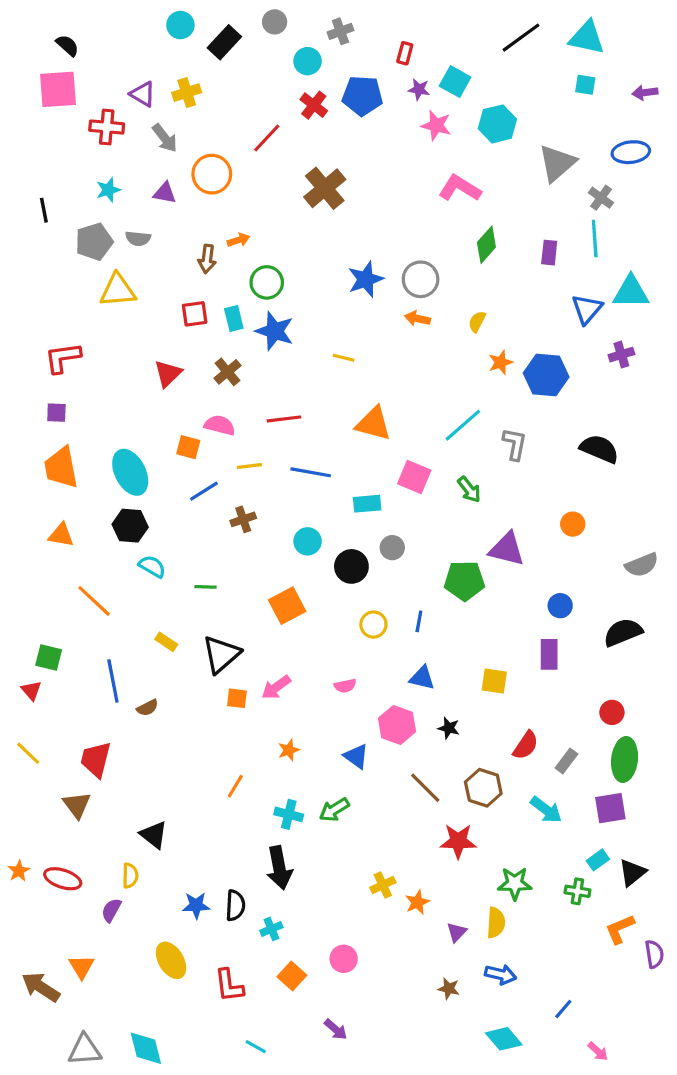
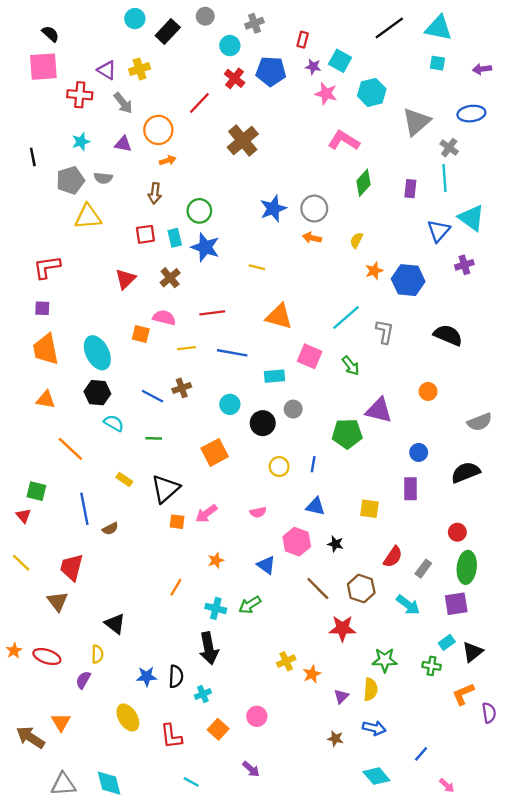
orange arrow: (238, 240) -> (168, 160), moved
cyan triangle: (631, 292) -> (471, 218), turned 36
blue line: (204, 491) -> (152, 396), moved, turned 60

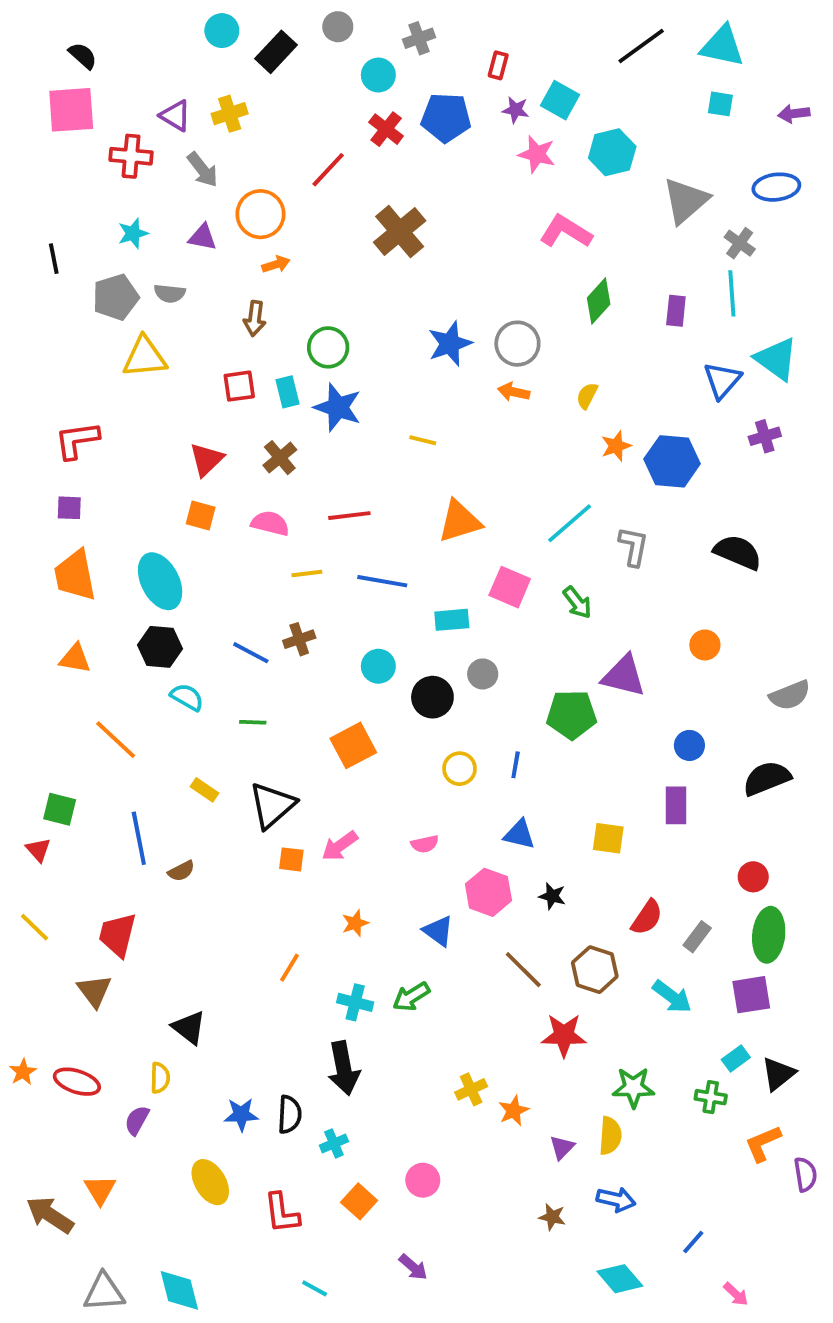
orange triangle: (279, 316) -> (460, 521), turned -32
orange square: (141, 334) -> (201, 516), moved

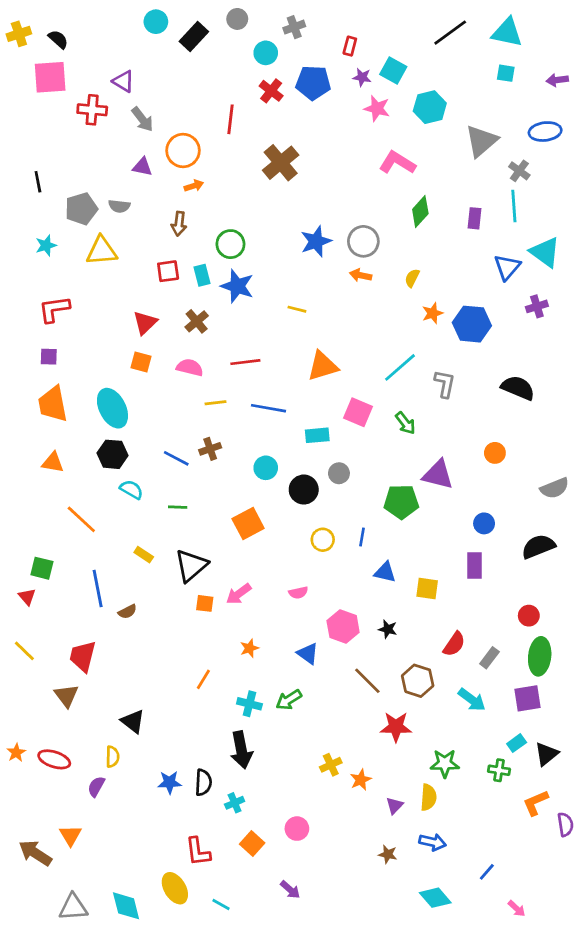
yellow cross: (230, 114) -> (19, 34), moved
red line: (328, 170) -> (230, 119), turned -36
cyan star: (133, 233) -> (46, 245), moved
blue triangle: (519, 834) -> (385, 572), moved
yellow ellipse: (210, 1182) -> (175, 888), moved

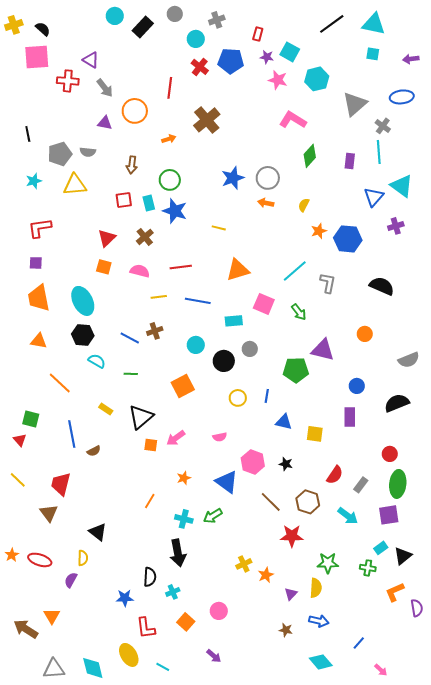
orange arrow: (194, 186) -> (169, 139), moved
blue triangle: (308, 654) -> (227, 482), size x1.4
blue star: (169, 782) -> (125, 598), moved

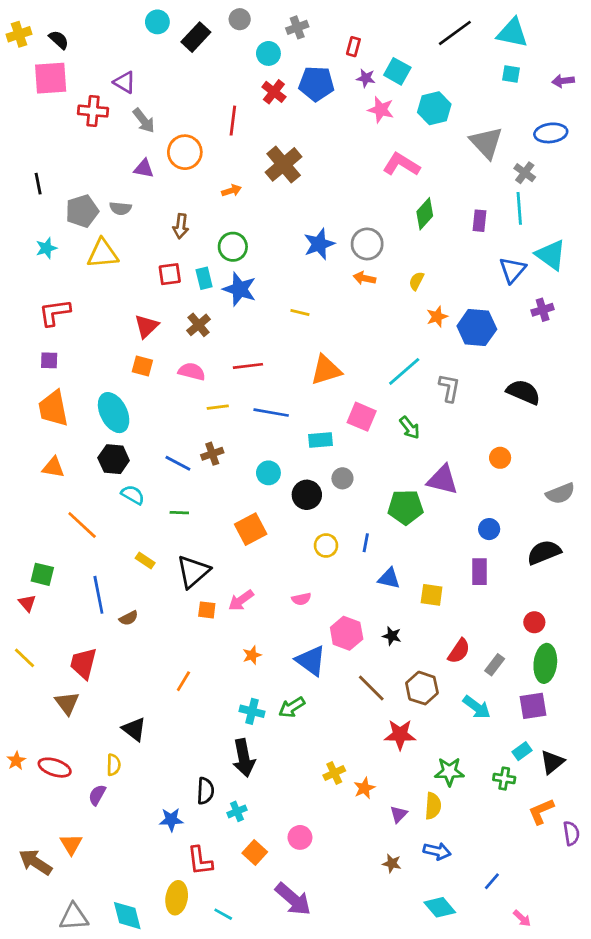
gray triangle: (355, 104) -> (486, 143), turned -32
orange line: (150, 501) -> (183, 681), moved
yellow ellipse: (129, 655) -> (177, 898), turned 40
purple arrow: (214, 656) -> (293, 899), size x1.8

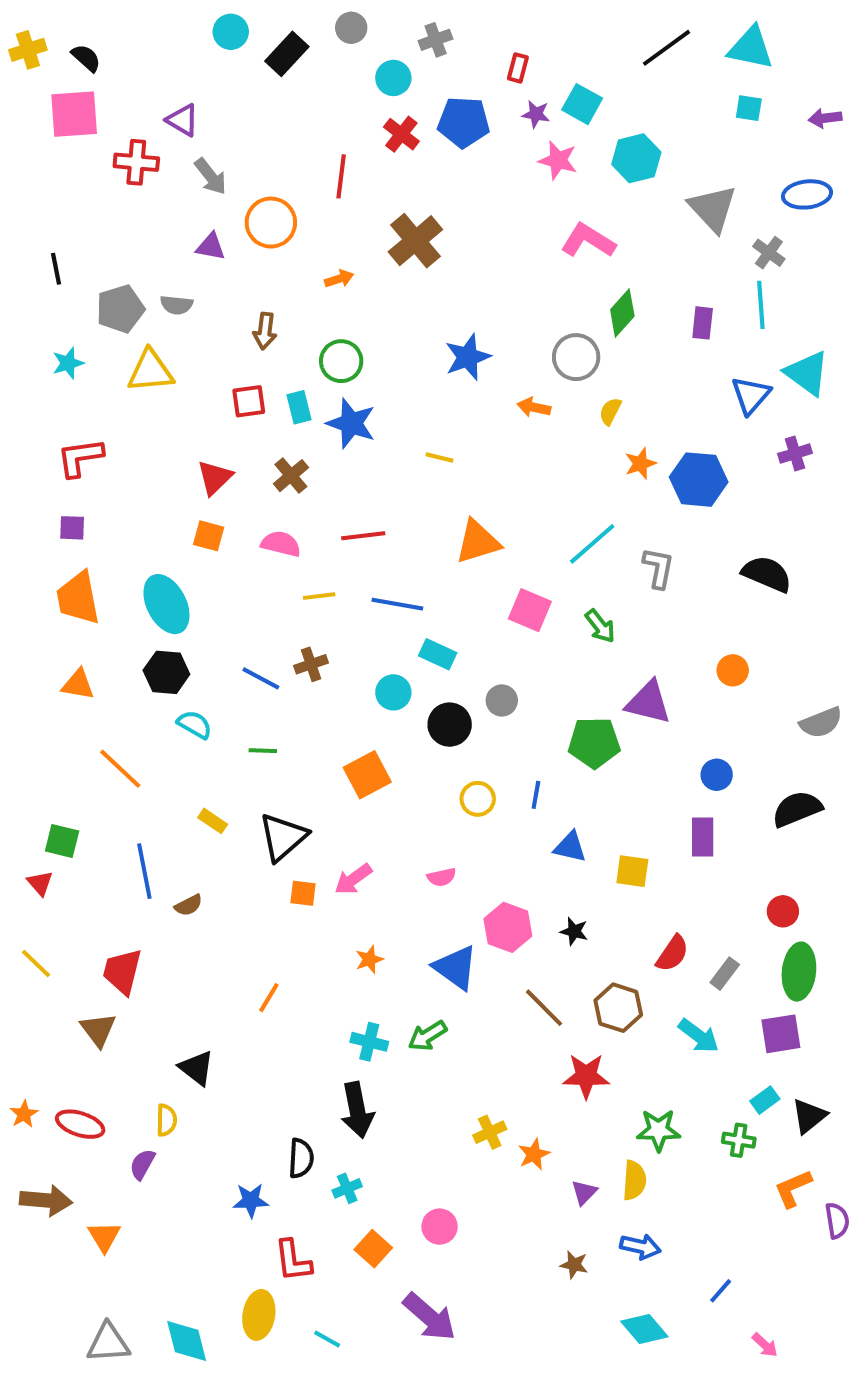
gray circle: (367, 244) -> (576, 357), moved
cyan rectangle: (321, 440) -> (438, 654), moved, turned 30
brown arrow: (35, 862) -> (46, 1200), moved, turned 152

